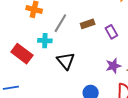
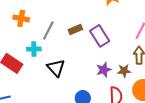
purple rectangle: (111, 32) -> (100, 36), size x1.5

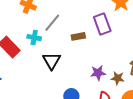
brown rectangle: (75, 29) -> (78, 36), moved
purple rectangle: (100, 36) -> (102, 24), moved

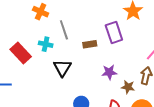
gray line: (52, 23) -> (64, 30), turned -60
purple star: (98, 73) -> (109, 72), moved

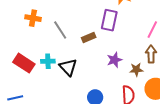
purple rectangle: (114, 32) -> (109, 20), turned 45
cyan cross: (46, 44) -> (48, 61), moved

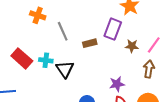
purple star: (114, 60) -> (117, 84), moved
brown star: (136, 70) -> (132, 46), moved

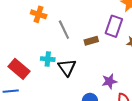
red rectangle: (22, 58) -> (19, 69), moved
purple star: (117, 84) -> (109, 81), moved

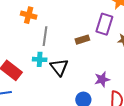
gray line: (64, 30) -> (45, 36), moved, turned 36

